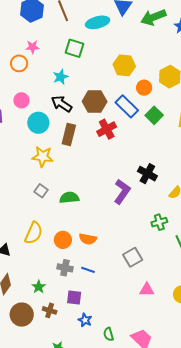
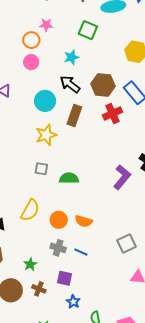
pink circle: (21, 100) -> (31, 62), moved
yellow star: (43, 157) -> (46, 135), turned -30
gray square: (41, 191) -> (41, 169), turned -32

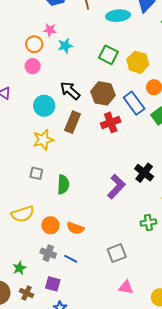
green square: (88, 30) -> (108, 55), moved
cyan star: (71, 57) -> (65, 46), moved
green semicircle: (69, 178) -> (63, 184), turned 90
yellow semicircle: (30, 210) -> (23, 214), turned 40

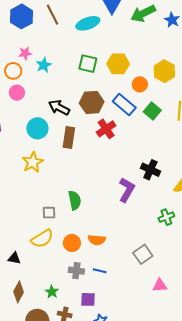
yellow star: (43, 140) -> (33, 162), moved
gray square: (36, 173) -> (49, 213), moved

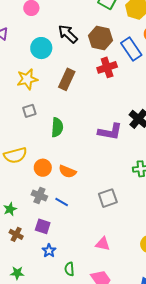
brown rectangle: (69, 138) -> (67, 79), moved
purple L-shape: (127, 190) -> (110, 132), turned 55
gray square: (49, 213) -> (29, 111), moved, turned -32
pink triangle: (160, 285) -> (103, 244), moved

